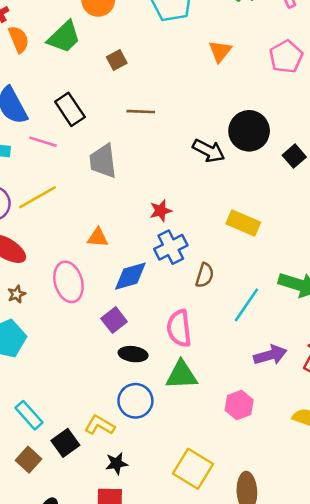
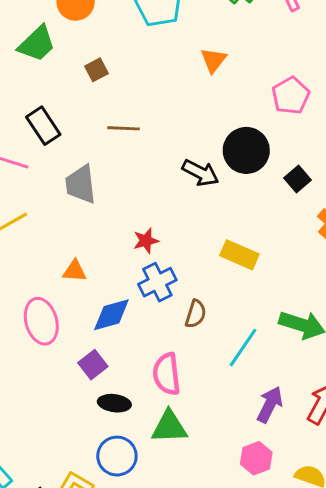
pink pentagon: (286, 57) -> (291, 96), moved
purple arrow: (270, 355) -> (270, 405), turned -48
pink hexagon: (239, 405) -> (256, 458), moved

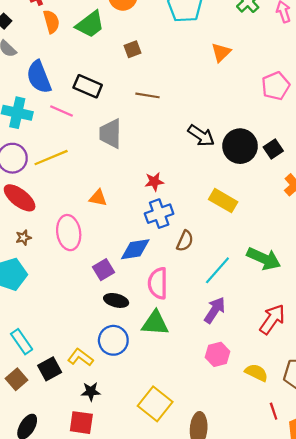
black rectangle: (43, 126) -> (88, 86), turned -40
black circle: (246, 150) -> (240, 146), moved
blue diamond: (111, 315) -> (135, 249), moved
purple arrow: (270, 405) -> (215, 310), moved

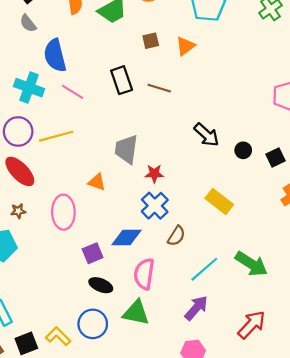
orange triangle: (221, 52) -> (185, 46), moved
black rectangle: (88, 86) -> (122, 80), moved, turned 40
gray trapezoid: (110, 134) -> (126, 149), moved
black circle: (240, 146) -> (243, 150), size x0.5
blue cross: (159, 214) -> (155, 206), turned -32

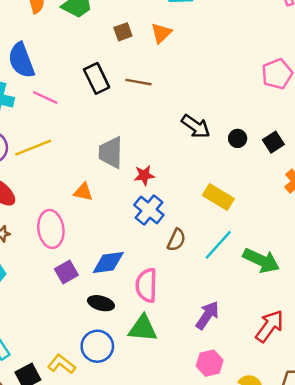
blue diamond: (127, 238) -> (108, 263), moved
purple square: (93, 253) -> (66, 272), moved
cyan line: (204, 269) -> (218, 245), moved

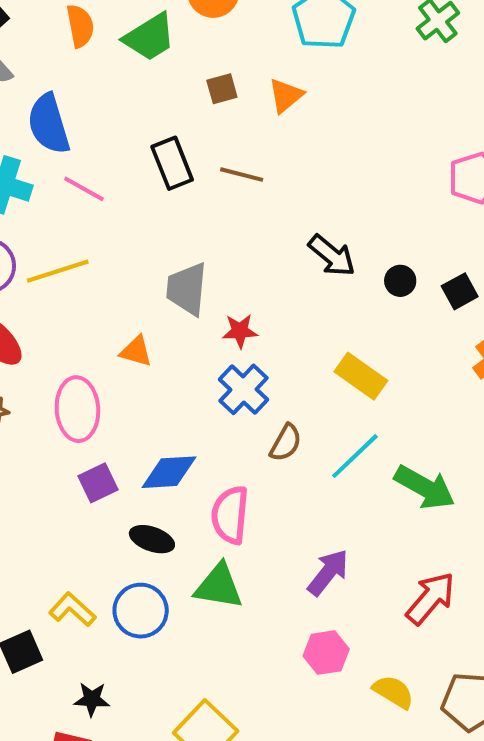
yellow L-shape: (61, 364) -> (72, 609), moved

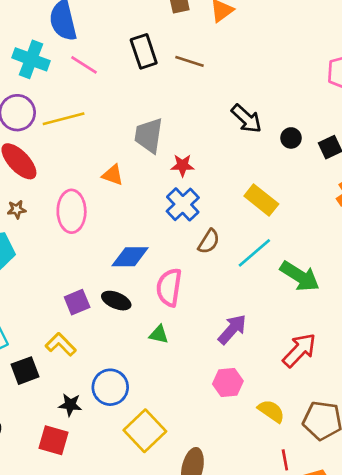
purple square: (98, 483) -> (77, 302), moved
green triangle: (219, 586) -> (159, 334), size x0.6
blue circle: (141, 611) -> (110, 387), moved

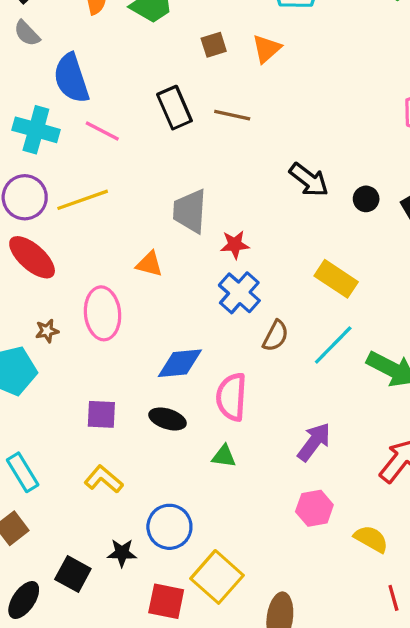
brown star: (17, 209) -> (47, 331), moved
purple square: (77, 302) -> (101, 414), moved, turned 30
black square: (25, 371) -> (73, 574), moved, turned -36
red square: (53, 440) -> (166, 601), moved

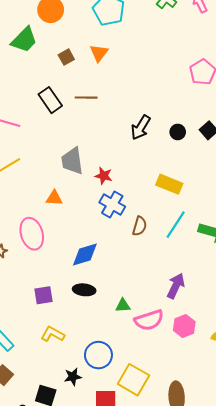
black arrow: (309, 180) -> (141, 127), turned 95
red star: (235, 245) -> (104, 176), turned 30
pink semicircle: (231, 397) -> (149, 320), moved, turned -100

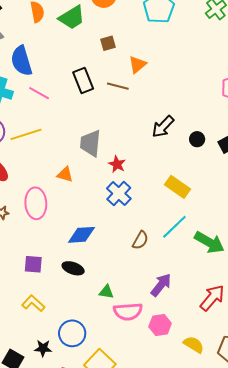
orange triangle: (99, 53) -> (138, 65), moved
brown semicircle: (140, 226) -> (140, 240), moved

